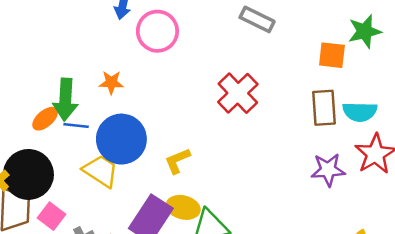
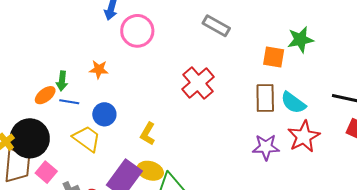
green arrow: (65, 100) -> (62, 81), size x0.6
cyan semicircle: (360, 112) -> (293, 103), turned 32
blue circle: (121, 139) -> (104, 114), size x0.6
yellow L-shape: (178, 161) -> (148, 134), turned -40

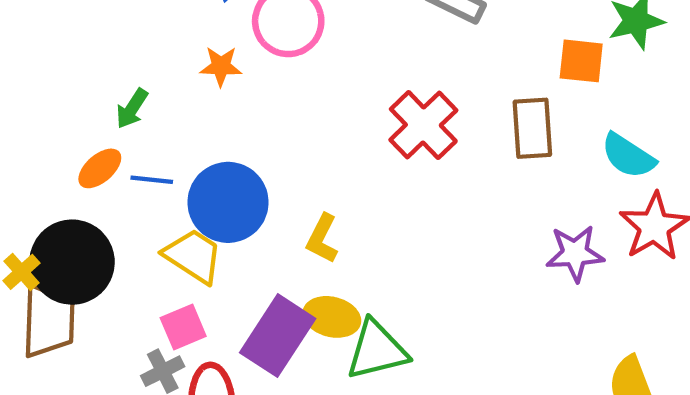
orange star: (99, 69) -> (221, 66), moved
green arrow: (62, 81) -> (132, 109), moved, turned 30
brown rectangle: (265, 98) -> (532, 128), moved
blue circle: (104, 114) -> (228, 202), size x1.6
pink square: (46, 172) -> (183, 327), moved, turned 30

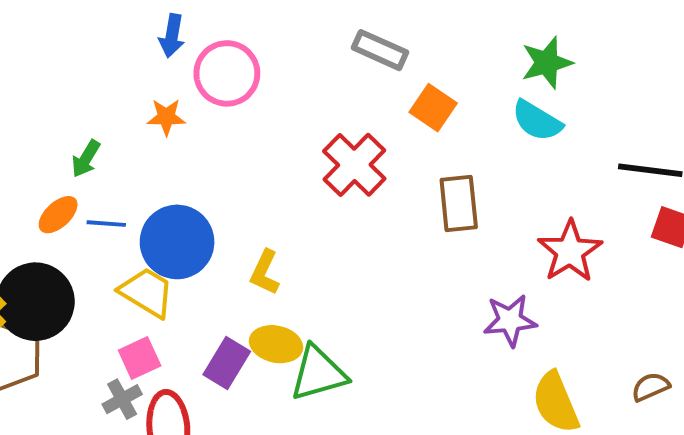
orange square: (581, 61) -> (433, 108), moved, turned 30
brown rectangle: (532, 128) -> (459, 204), moved
cyan semicircle: (628, 156) -> (537, 121), moved
purple star: (575, 253) -> (510, 320), moved
purple rectangle: (278, 336) -> (227, 363), size x0.7

